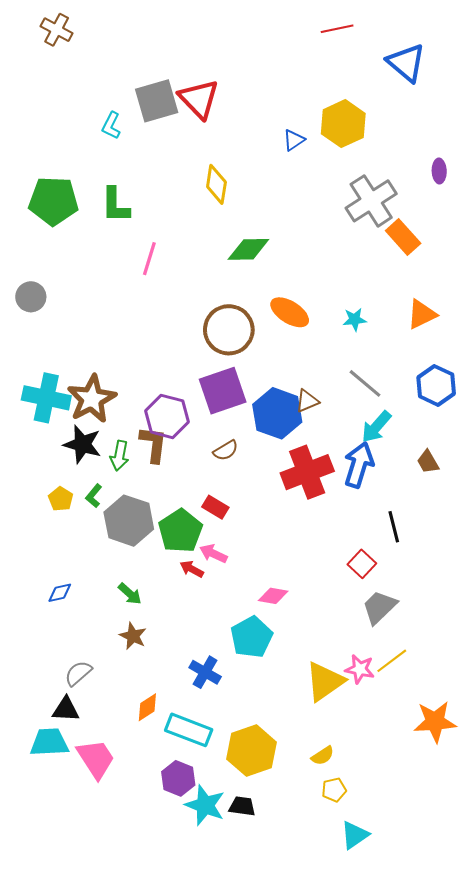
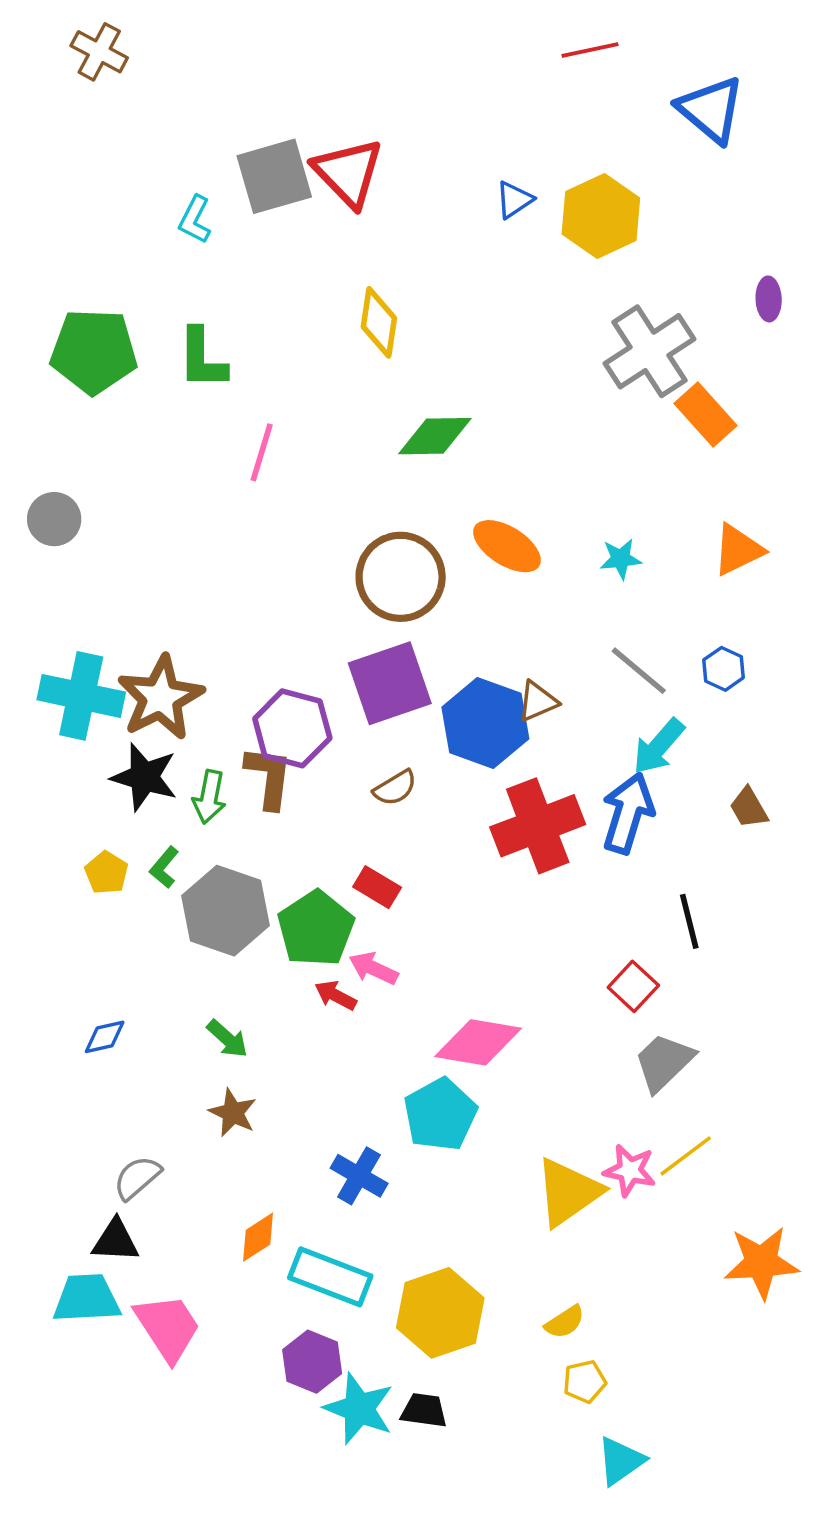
blue triangle: (294, 140) -> (514, 200), moved
blue hexagon: (436, 385) -> (723, 669), moved, size x0.6
pink diamond: (273, 596) -> (478, 1042), size x1.6

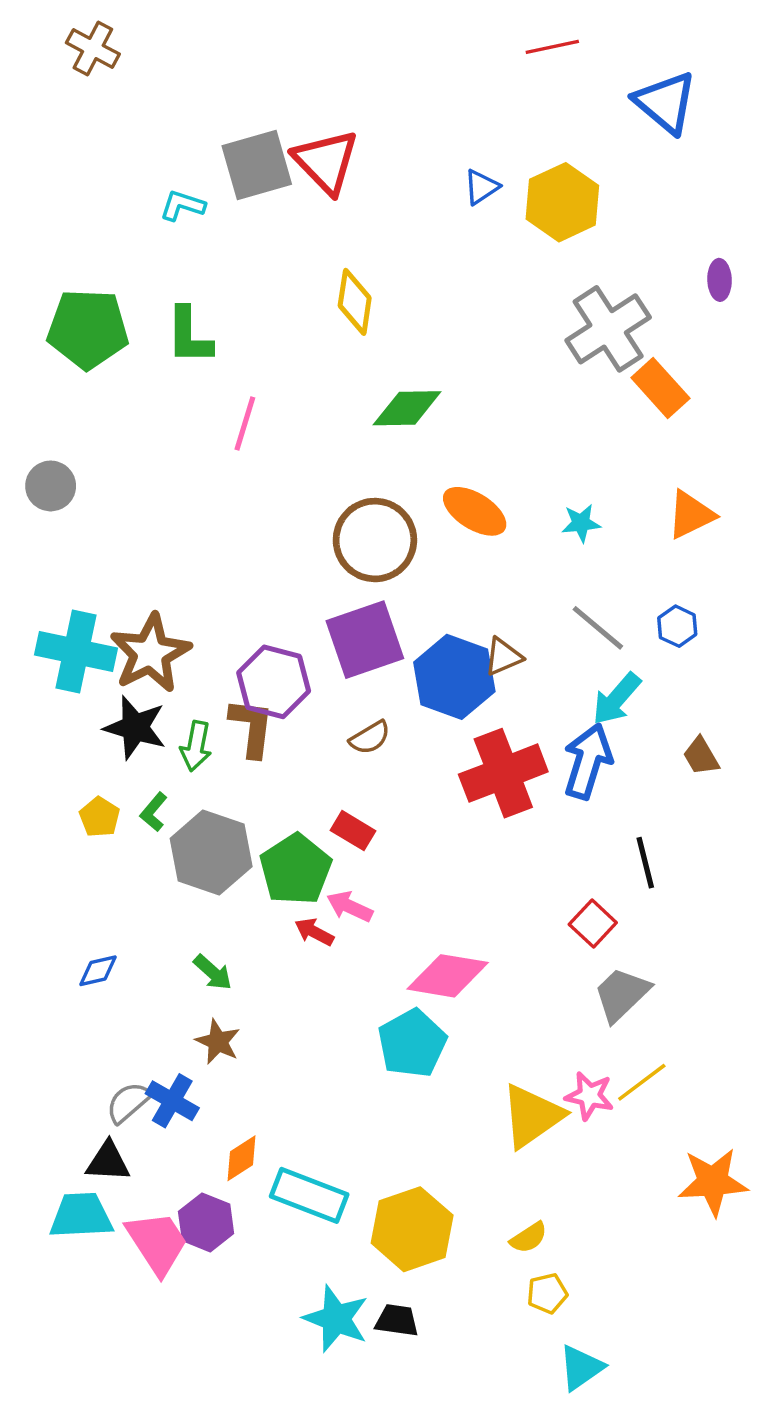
cyan L-shape: (195, 220) -> (182, 206), turned 81
blue cross: (359, 1176) -> (172, 1101), moved
purple hexagon: (312, 1362) -> (206, 1222), moved

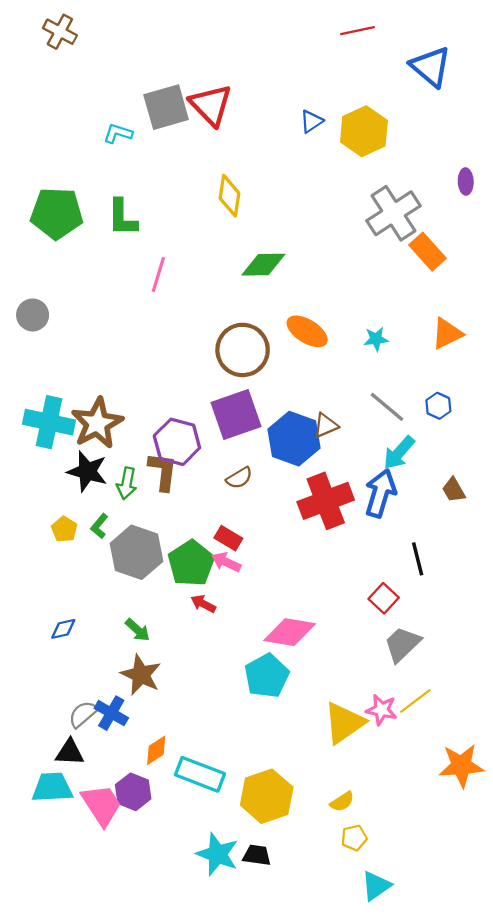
pink arrow: (350, 907) -> (226, 562), moved
brown star: (218, 1042) -> (141, 675), size x1.4

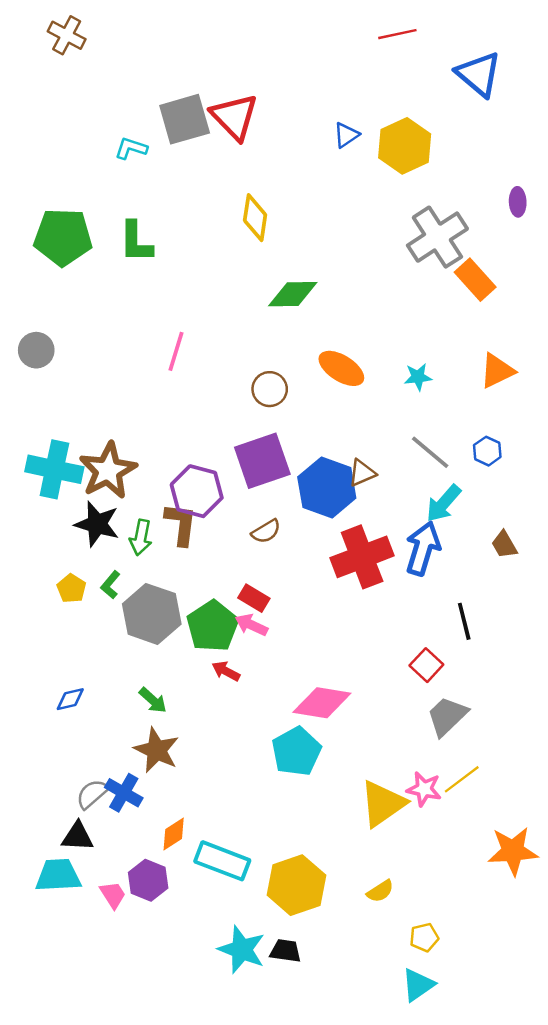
pink line: (158, 274) -> (176, 351), moved
brown circle: (243, 350) -> (270, 389), size x0.6
pink trapezoid: (101, 805) -> (113, 895), size x0.6
yellow pentagon: (354, 838) -> (424, 937), moved

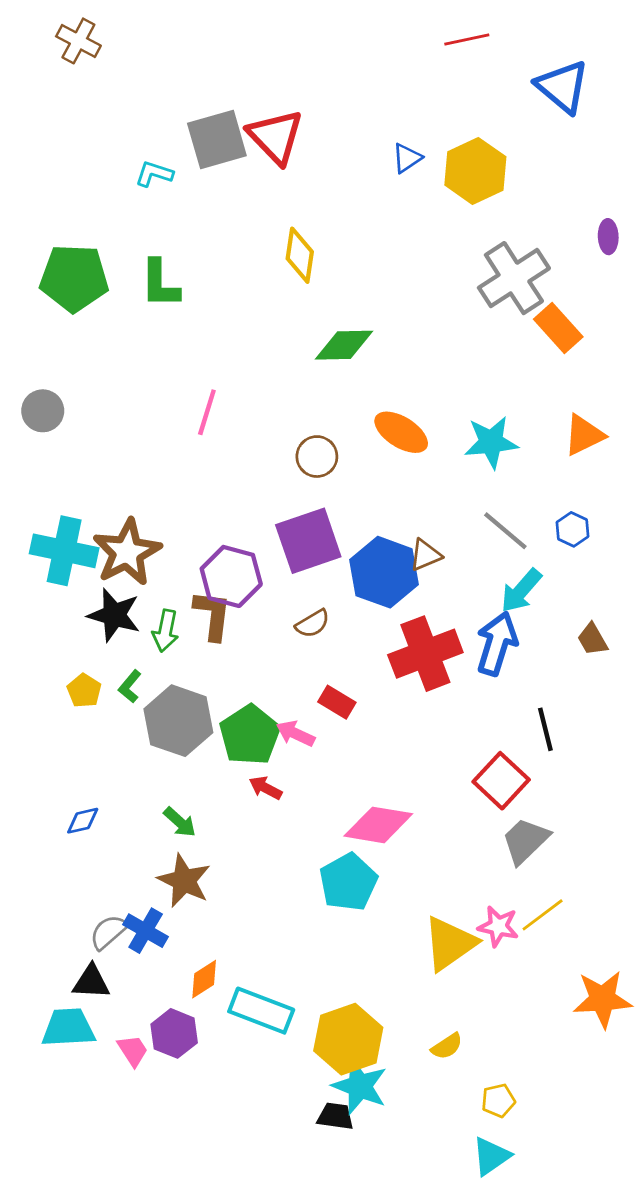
cyan star: (418, 377) -> (491, 442), size x1.6
red rectangle: (254, 598) -> (337, 702), moved
red square: (426, 665) -> (501, 781), size x1.4
cyan star: (242, 950) -> (360, 1086), moved

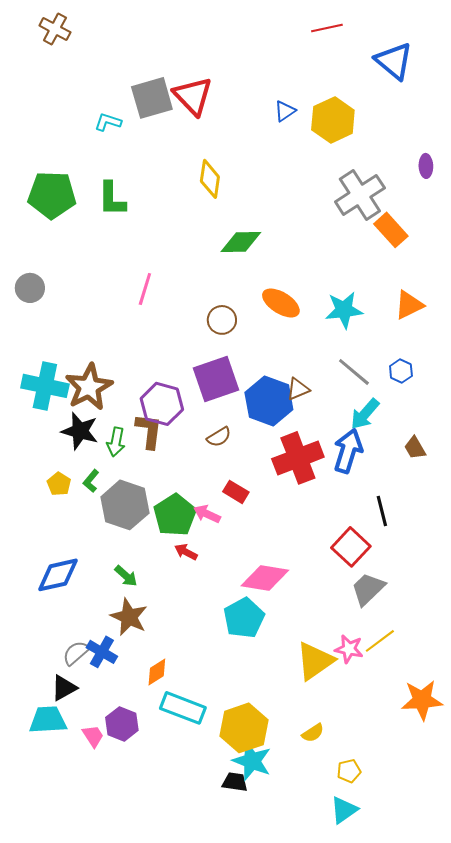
blue diamond: (83, 821) -> (58, 575), size x1.8
orange diamond: (204, 979) -> (157, 672), moved
black triangle: (91, 982) -> (64, 688), turned -32

